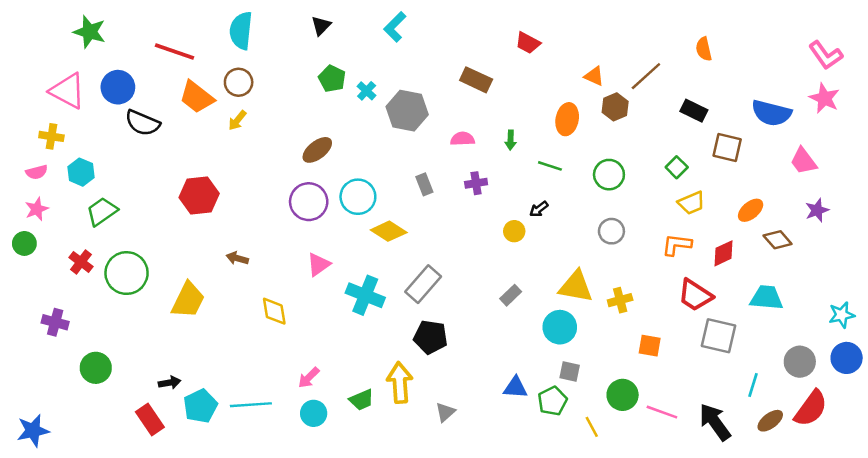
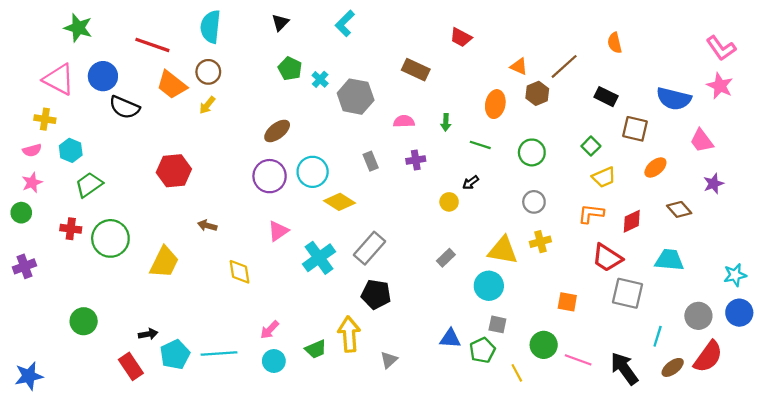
orange ellipse: (751, 210) -> (655, 168), moved
red cross: (81, 262) -> (71, 229), turned -30
cyan cross: (365, 295) -> (319, 258), turned 32
yellow cross: (620, 300) -> (540, 242), moved
purple cross: (55, 322) -> (24, 266), moved, turned -35

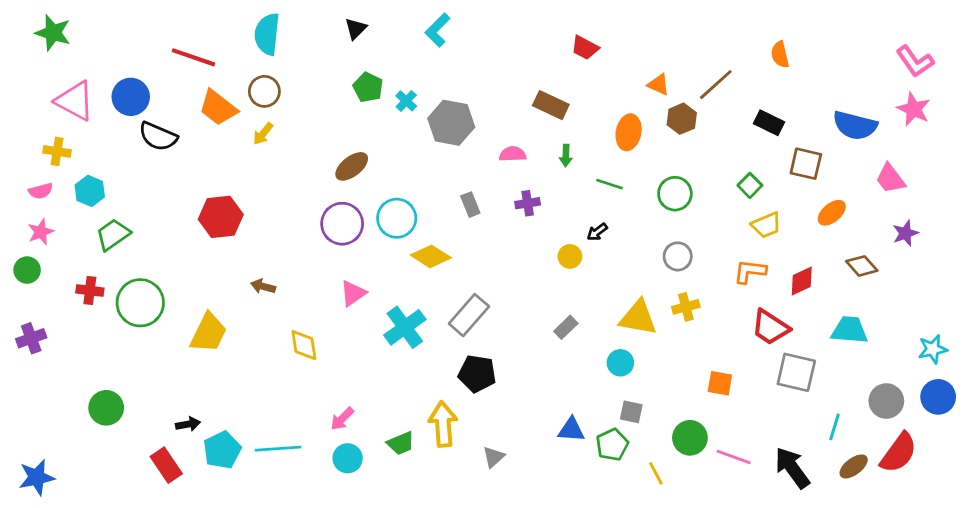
green star: (78, 28) -> (53, 33), moved
brown rectangle: (416, 70) -> (551, 105), moved
cyan circle: (489, 286) -> (620, 363), size x0.7

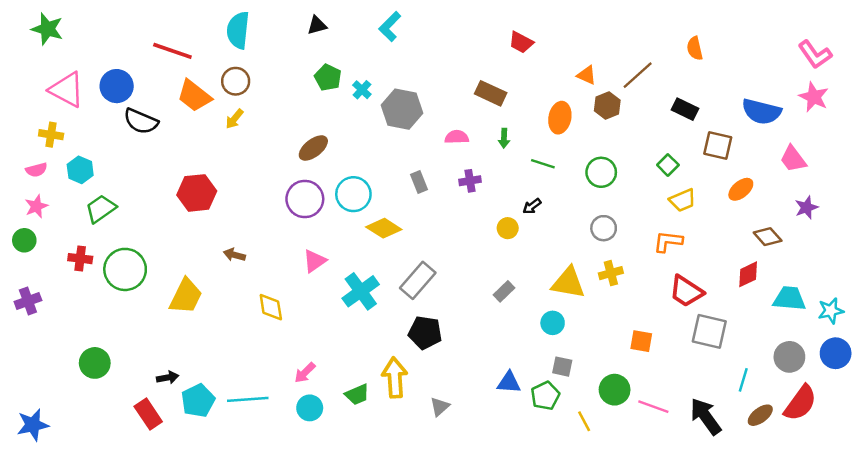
black triangle: (356, 29) -> (317, 25), turned 30
red diamond: (802, 281) -> (748, 274), moved
cyan trapezoid: (849, 330) -> (789, 299), moved

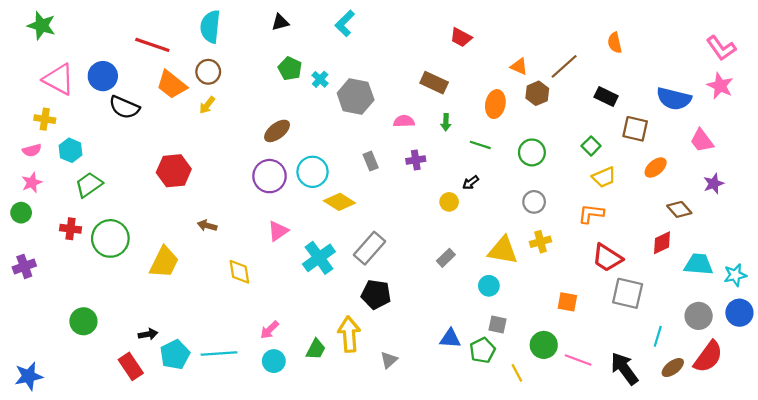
green trapezoid: (357, 395) -> (316, 349), turned -40

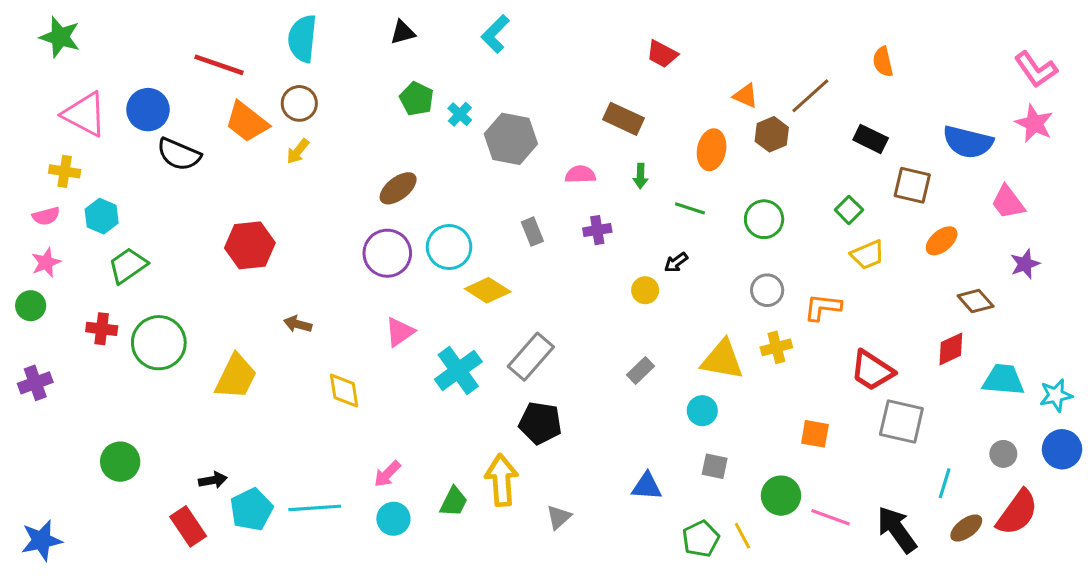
orange L-shape: (591, 214) -> (823, 307), moved
gray circle: (699, 316) -> (1003, 454), size x0.7
green pentagon: (482, 350) -> (701, 539), moved

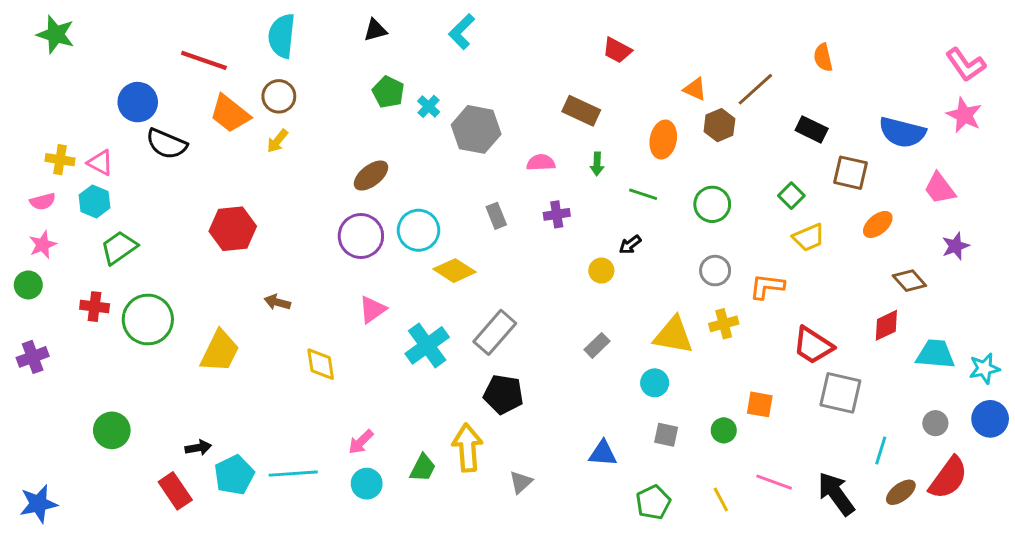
pink triangle: (85, 114) -> (100, 163), moved, size x0.6
green circle: (781, 496) -> (724, 430), moved, size x0.7
yellow line: (742, 536) -> (721, 499), moved

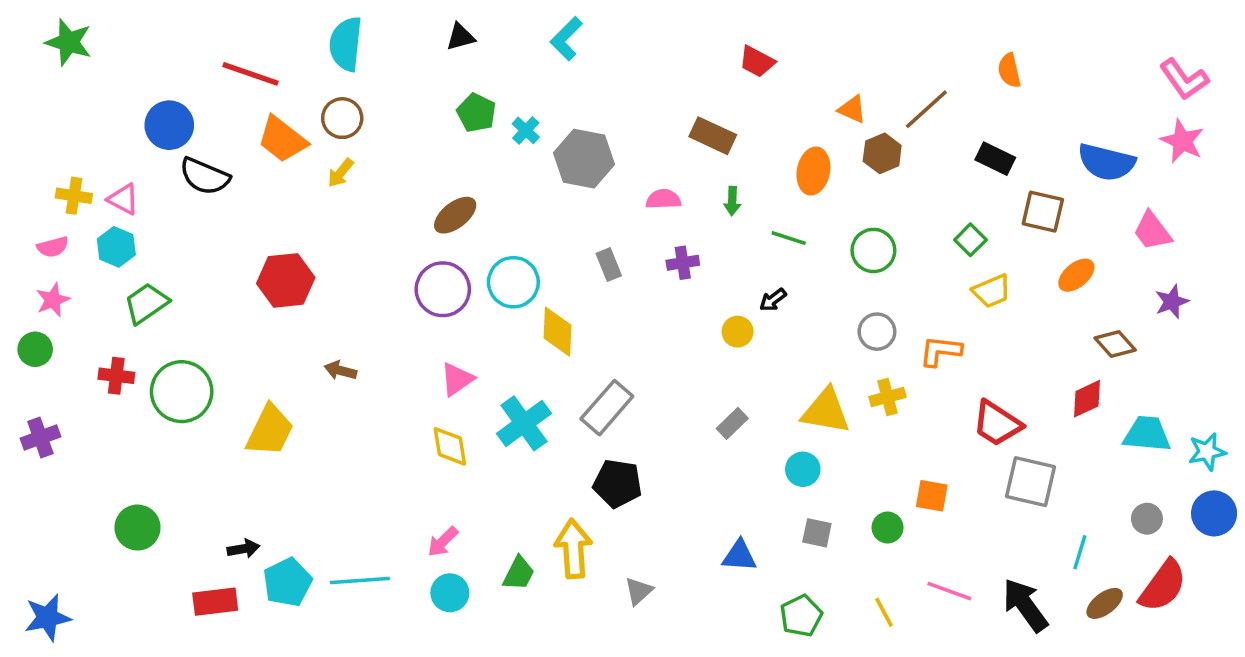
yellow diamond: (454, 271) -> (558, 332), turned 60
yellow diamond: (321, 364) -> (450, 446), moved
red rectangle: (175, 491) -> (215, 602), turned -63

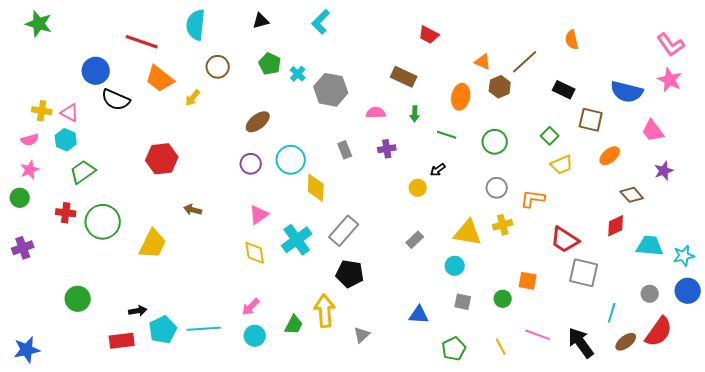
brown circle: (342, 118) -> (218, 67), moved
purple circle: (443, 289) -> (251, 164), size x0.7

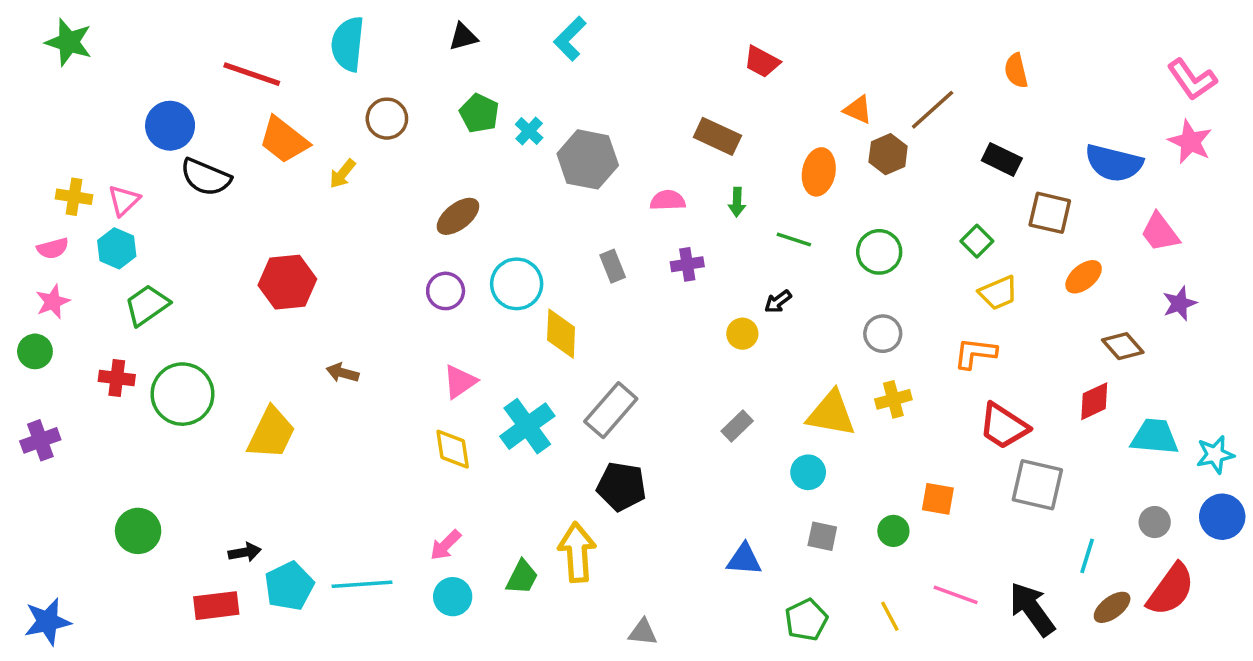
pink triangle: (70, 113) -> (124, 200), turned 48
orange L-shape: (533, 199) -> (975, 353), moved
gray triangle: (362, 335) -> (643, 632), moved, turned 48

